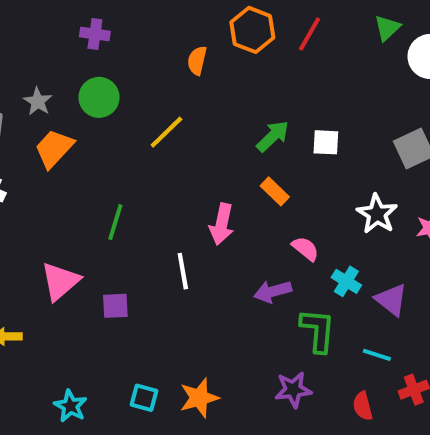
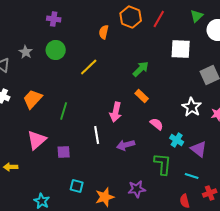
white square: (326, 142) -> (181, 49), moved, size x1.5
orange trapezoid: (54, 148) -> (33, 99), moved
purple arrow: (273, 292) -> (126, 145), moved
purple star: (293, 390) -> (137, 189), moved
cyan square: (144, 398) -> (77, 186), moved

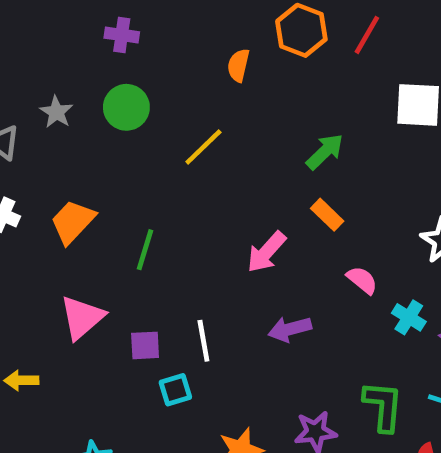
pink arrow: (116, 112) -> (266, 252), turned 30
white line: (97, 135) -> (203, 341), moved
green L-shape: (163, 164) -> (383, 406), moved
cyan square: (77, 186) -> (175, 390), moved, turned -32

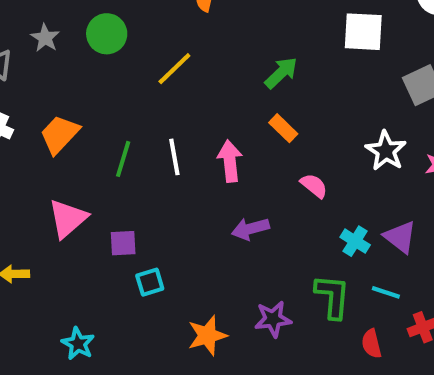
pink arrow: (266, 252) -> (230, 161), turned 132
cyan cross: (409, 317) -> (355, 241), moved
white line: (203, 341) -> (174, 157), moved

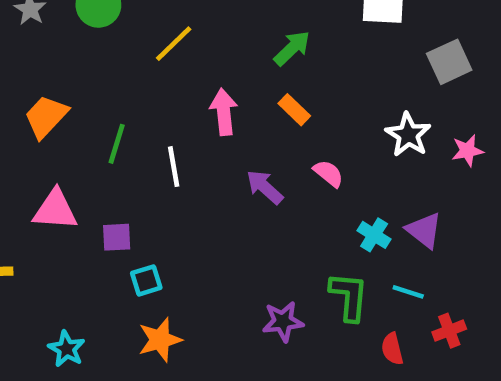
white line: (174, 157) -> (174, 167), moved
pink arrow: (230, 161) -> (224, 112), moved
pink triangle: (68, 218) -> (55, 210), turned 45
purple arrow: (250, 229) -> (265, 187), moved, turned 57
orange star: (207, 335) -> (160, 340), moved

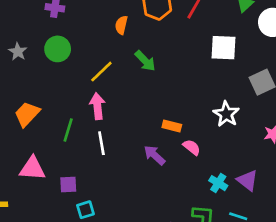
green arrow: (292, 48) -> (145, 61), moved, turned 90
orange rectangle: (294, 110) -> (172, 126), moved, turned -30
pink arrow: (224, 112) -> (97, 106), moved
white star: (408, 135) -> (226, 114), moved

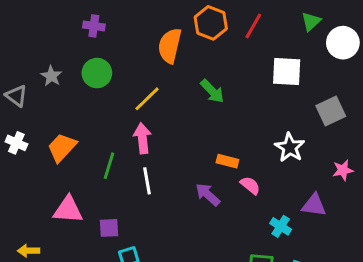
orange semicircle: (121, 25) -> (170, 46), size x1.6
green arrow: (145, 61) -> (212, 91), moved
purple triangle: (247, 180) -> (314, 205), moved, turned -30

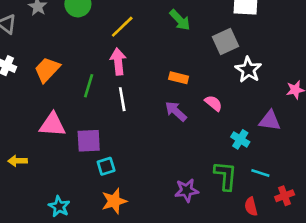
gray square: (331, 111) -> (225, 41), moved
orange rectangle: (227, 161) -> (179, 78), moved
purple square: (109, 228) -> (89, 141), size x1.4

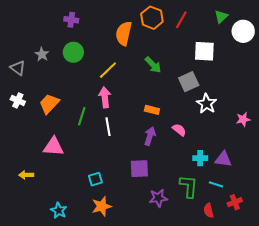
purple arrow: (176, 111) -> (150, 136), turned 66
purple triangle: (270, 121) -> (223, 159), moved
cyan cross: (240, 139) -> (200, 158), turned -32
purple square: (89, 141) -> (139, 169), moved

